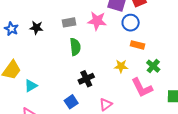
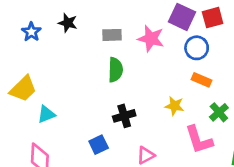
black star: (36, 28) -> (68, 23), moved

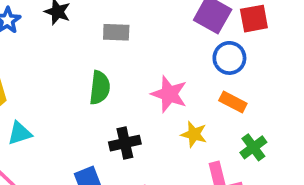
pink star: (151, 39) -> (169, 94), moved
green semicircle: (115, 70) -> (100, 88), moved

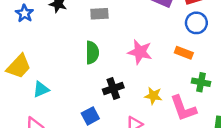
blue circle: (229, 58) -> (196, 23), moved
yellow star: (194, 134) -> (153, 96), moved
green cross: (253, 147) -> (201, 82), turned -36

